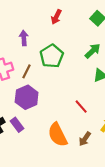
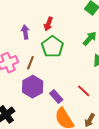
red arrow: (56, 17) -> (48, 24), moved
purple rectangle: (17, 125) -> (56, 97), moved

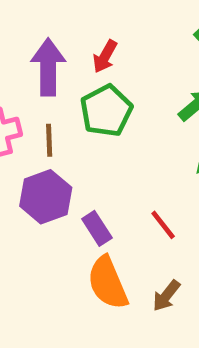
purple arrow: (25, 32) -> (48, 67), size x1.6
brown line: (30, 63) -> (49, 140), turned -32

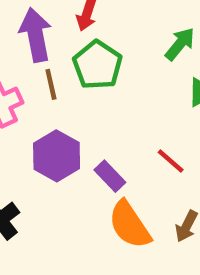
brown line: (49, 140) -> (51, 84), moved

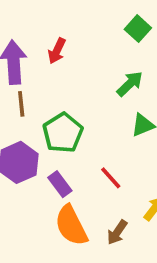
green pentagon: (97, 65) -> (63, 133), moved

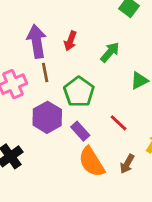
red arrow: (57, 51) -> (70, 41), moved
green arrow: (130, 84) -> (110, 52), moved

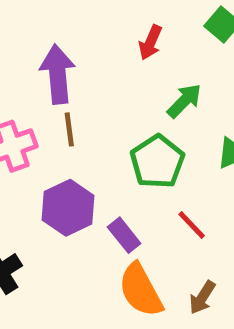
red arrow: (70, 41) -> (150, 42), moved
green pentagon: (79, 92) -> (157, 162), moved

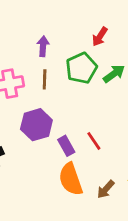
purple arrow: (58, 74) -> (43, 46), size x0.6
green pentagon: (157, 162) -> (81, 68), moved
red line: (192, 225) -> (94, 141), moved

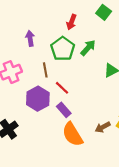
brown line: (45, 79) -> (45, 70), moved
red line: (94, 141) -> (62, 88), moved
brown arrow: (106, 189) -> (103, 127), moved, turned 32

